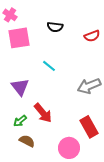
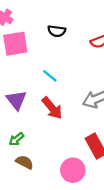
red arrow: (43, 113) -> (52, 108), moved

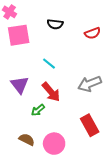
green arrow: (16, 139) -> (38, 110), moved
pink circle: (73, 170) -> (54, 144), moved

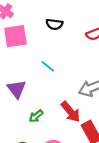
red arrow: (51, 92) -> (71, 112), moved

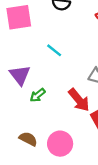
green arrow: (36, 116) -> (38, 95), moved

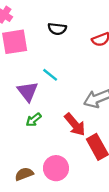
purple triangle: (20, 75) -> (28, 91), moved
brown semicircle: (28, 139) -> (24, 174), moved, turned -48

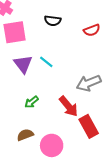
purple triangle: (28, 91) -> (23, 64), moved
brown semicircle: (24, 174) -> (25, 135), moved

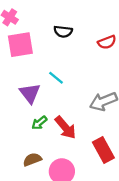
purple triangle: (23, 64) -> (30, 93), moved
red arrow: (69, 106) -> (65, 128), moved

